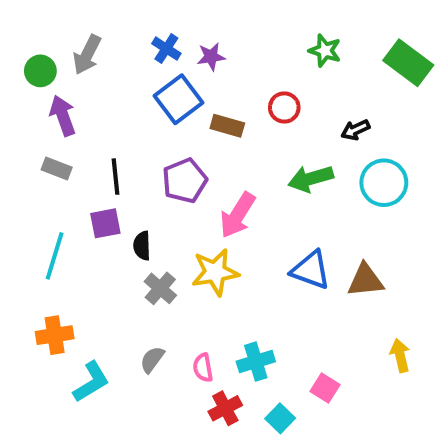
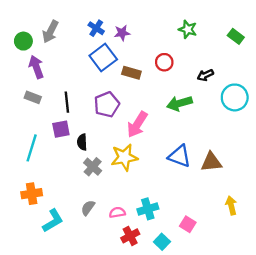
green rectangle: (408, 63) -> (236, 36), size x0.6
cyan circle: (384, 183) -> (235, 97), moved
pink semicircle: (203, 368) -> (117, 212), turned 91

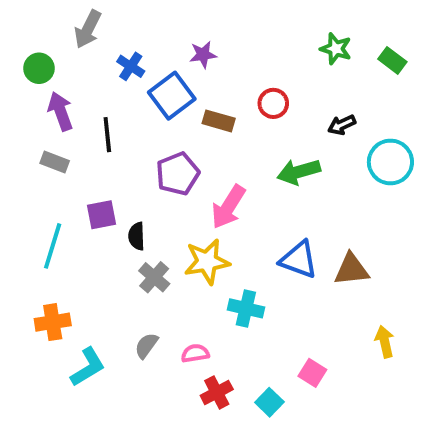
blue cross: (96, 28) -> (131, 66), moved
green star: (188, 29) -> (336, 49), moved
gray arrow: (50, 32) -> (88, 29), moved
black line: (67, 102) -> (107, 135), moved
cyan cross: (148, 209) -> (246, 308), moved, turned 30

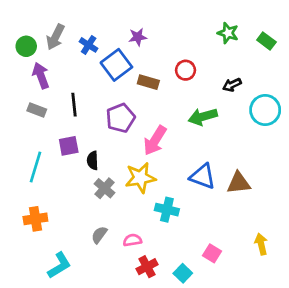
gray arrow: (88, 29) -> (55, 37), moved
black line: (107, 135) -> (74, 105), moved
yellow arrow: (385, 342) -> (261, 244), moved
cyan L-shape: (88, 367) -> (59, 265), moved

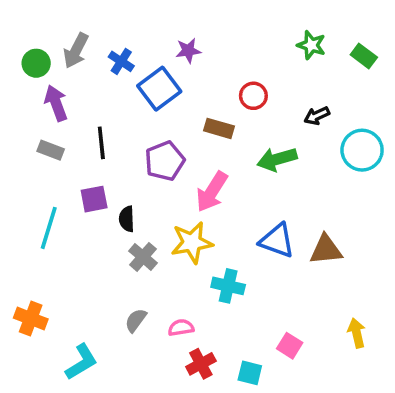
brown rectangle: (148, 82) -> (219, 128), moved
orange cross: (35, 219) -> (31, 319), moved, turned 30
cyan square: (183, 273) -> (250, 373), turned -30

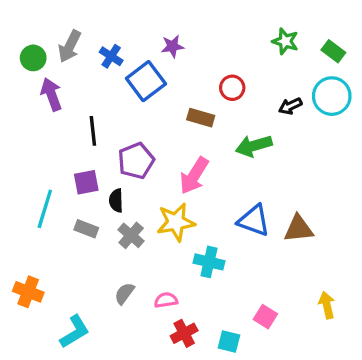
gray rectangle: (51, 150) -> (86, 229), moved
cyan circle: (362, 150) -> (332, 96), moved
purple pentagon: (165, 161) -> (136, 161), moved

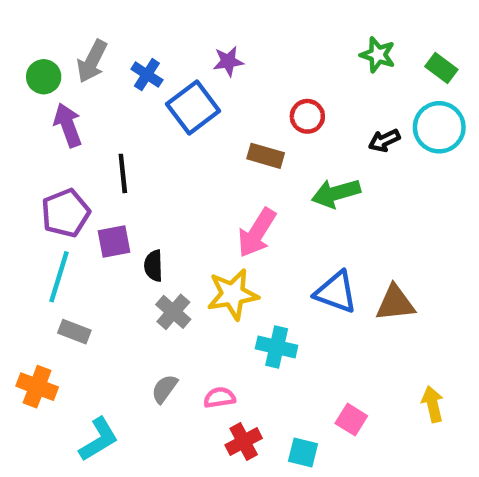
purple pentagon: (136, 161) -> (66, 213), moved
gray rectangle: (86, 229) -> (74, 332), moved

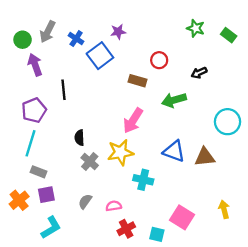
cyan circle: (439, 127) -> (228, 122), moved
purple square: (114, 242) -> (46, 195), moved
orange cross: (37, 387) -> (19, 200), turned 30
pink square: (351, 420) -> (182, 217), size x1.5

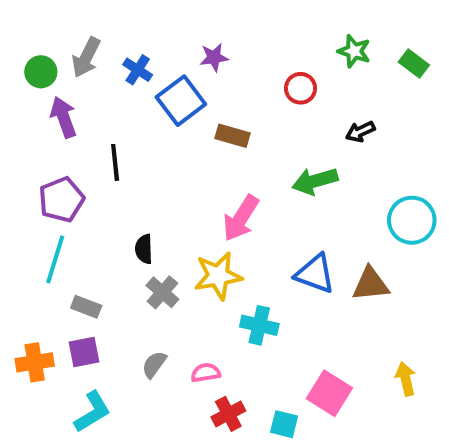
red circle: (159, 60) -> (301, 88), moved
brown rectangle: (138, 81) -> (232, 136), moved
gray rectangle: (38, 172) -> (86, 307), moved
orange cross: (19, 200) -> (35, 362), turned 30

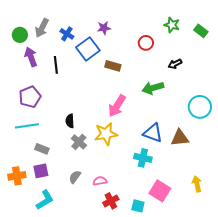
black line: (115, 162) -> (56, 65), moved
cyan line: (55, 259) -> (27, 126), turned 65
cyan cross: (259, 325) -> (143, 158), moved

